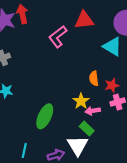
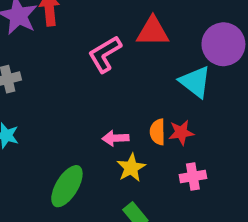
red star: (112, 85) -> (181, 132), moved
pink arrow: (93, 111) -> (115, 138), moved

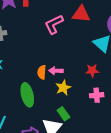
orange semicircle: (158, 132) -> (42, 72), moved
green ellipse: (67, 186) -> (27, 95), turned -50

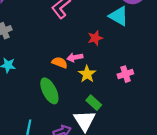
red star: (92, 71) -> (95, 38), moved
orange semicircle: (42, 72) -> (60, 63), turned 120

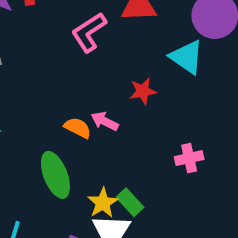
pink arrow: (75, 57) -> (105, 121), turned 32
yellow star: (87, 74) -> (103, 203), moved

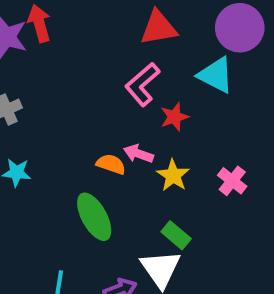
pink L-shape: (89, 32) -> (142, 84), moved
pink cross: (189, 158) -> (232, 181), turned -32
yellow star: (103, 203) -> (173, 175), moved

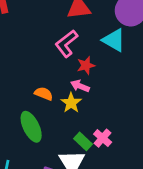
pink arrow: (139, 154) -> (80, 86), moved
yellow star: (173, 175) -> (71, 103), moved
pink cross: (232, 181) -> (103, 138), moved

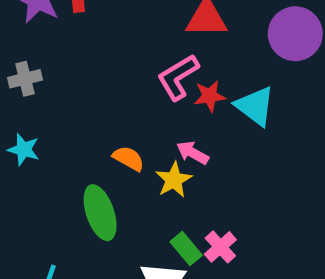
cyan triangle: (114, 40) -> (255, 106), moved
red star: (86, 65) -> (210, 96), moved

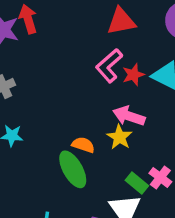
pink arrow: (193, 153) -> (129, 116), size x1.4
orange semicircle: (128, 158) -> (83, 145), moved

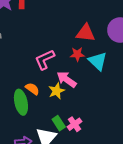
red triangle: (121, 21) -> (85, 33), moved
pink L-shape: (109, 66) -> (45, 60), moved

